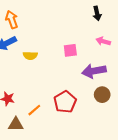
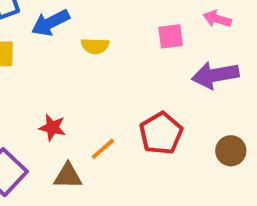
pink arrow: (103, 41) -> (217, 19), moved
brown circle: (102, 95) -> (231, 151), moved

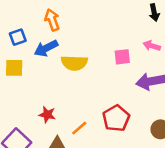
yellow semicircle: (95, 46) -> (74, 63), size x1.5

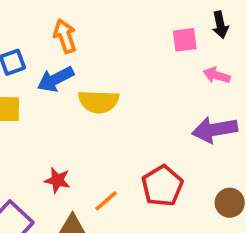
pink square: (122, 57) -> (185, 40), moved

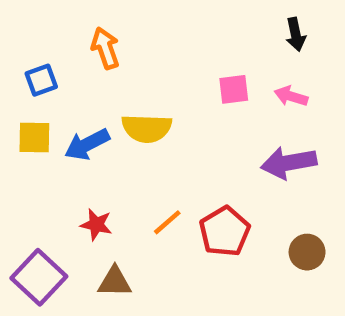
pink square: (185, 40) -> (234, 89), moved
blue arrow: (56, 79) -> (87, 144), moved
orange line: (106, 201) -> (167, 222), moved

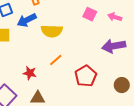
pink square: (234, 89) -> (90, 14), turned 32
blue arrow: (87, 144) -> (27, 20), moved
orange line: (167, 222) -> (56, 60), moved

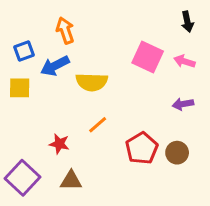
pink square: (90, 14) -> (148, 57), size x1.5
purple arrow: (114, 46) -> (183, 104), size x0.6
brown circle: (122, 85) -> (177, 153), moved

